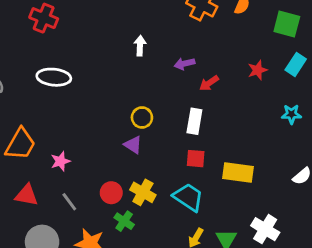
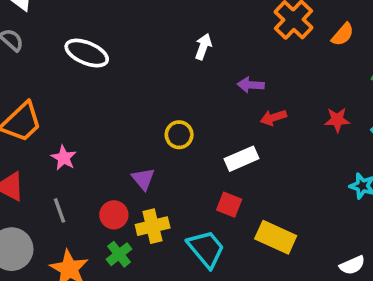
white rectangle: (194, 121) -> (242, 159), turned 40
purple triangle: (133, 145) -> (143, 179), moved
pink star: (60, 161) -> (64, 158), turned 30
yellow cross: (143, 192) -> (153, 226), turned 30

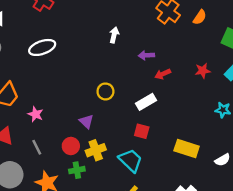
white ellipse: (87, 53) -> (42, 47), turned -35
yellow rectangle: (276, 237) -> (187, 149), moved
green cross: (119, 254) -> (77, 170), turned 35

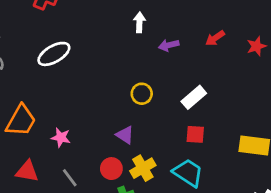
purple arrow: (146, 55) -> (169, 45), moved
red arrow: (163, 74) -> (215, 38), moved

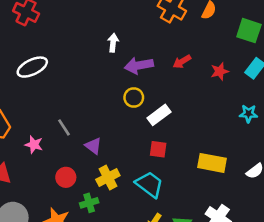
purple arrow: (169, 45) -> (139, 65), size x1.5
yellow circle: (142, 94) -> (134, 97), moved
red circle: (111, 169) -> (66, 177), moved
gray line: (70, 178) -> (64, 127), moved

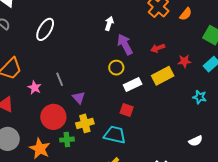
purple arrow: (139, 65) -> (125, 44), turned 60
white ellipse: (32, 67) -> (45, 29), turned -45
yellow rectangle: (212, 163) -> (163, 76), moved, turned -50
red circle: (66, 177) -> (53, 117), size x1.6
cyan trapezoid: (149, 184) -> (115, 135), turned -35

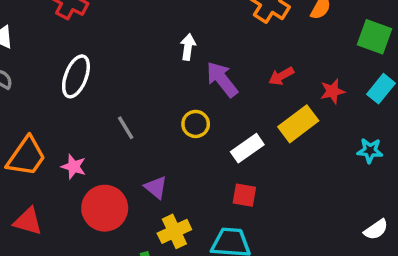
yellow circle: (116, 68) -> (196, 124), moved
gray line: (60, 79) -> (126, 128), moved
pink star: (35, 88) -> (74, 167), moved
red circle: (53, 117) -> (105, 208), moved

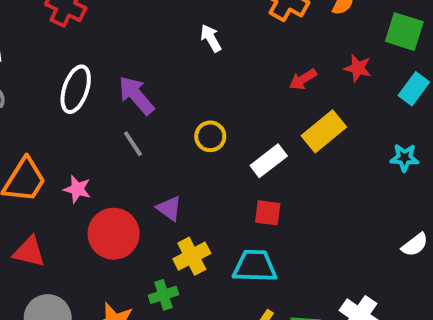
white arrow: (188, 47) -> (211, 38), moved, turned -35
purple arrow: (222, 79) -> (136, 95), moved
red star: (333, 91) -> (358, 68), moved, turned 30

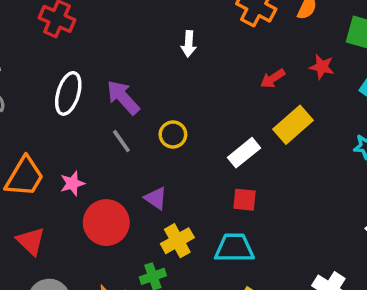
white arrow: (211, 38) -> (189, 44), turned -145
yellow circle: (210, 136) -> (173, 134), moved
pink star: (77, 189) -> (72, 183), turned -30
red triangle: (29, 252) -> (31, 241), turned 32

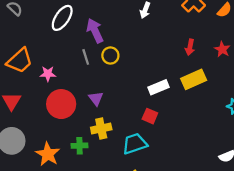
red arrow: (273, 78) -> (190, 47), turned -63
yellow circle: (173, 134) -> (110, 55), moved
cyan trapezoid: (234, 248) -> (135, 144), turned -35

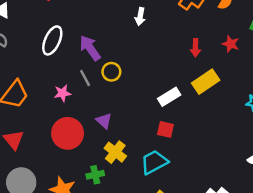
pink star: (48, 74) -> (62, 93), moved
yellow cross: (101, 128) -> (115, 152), turned -30

